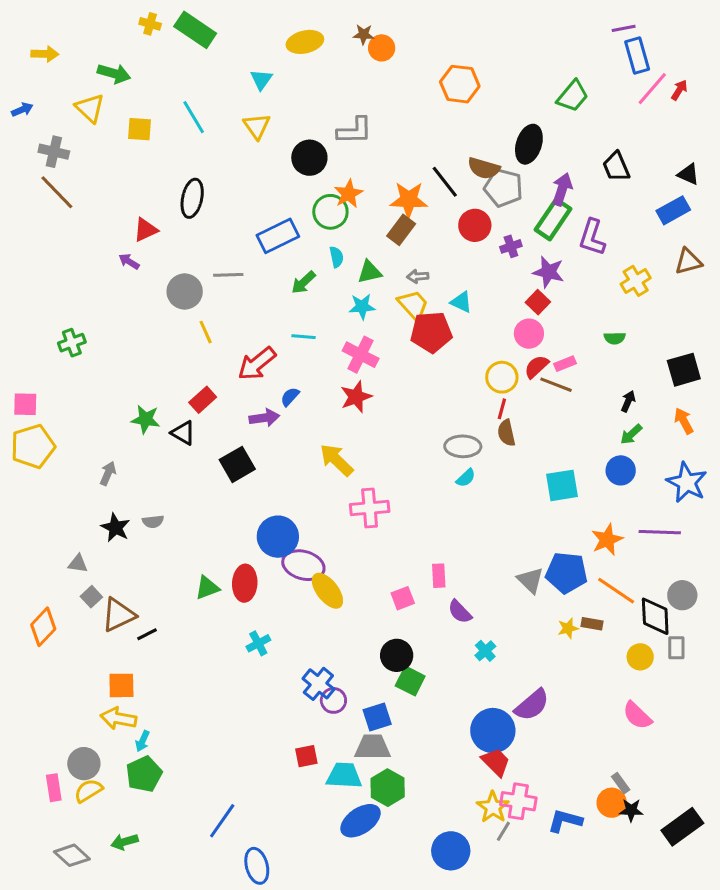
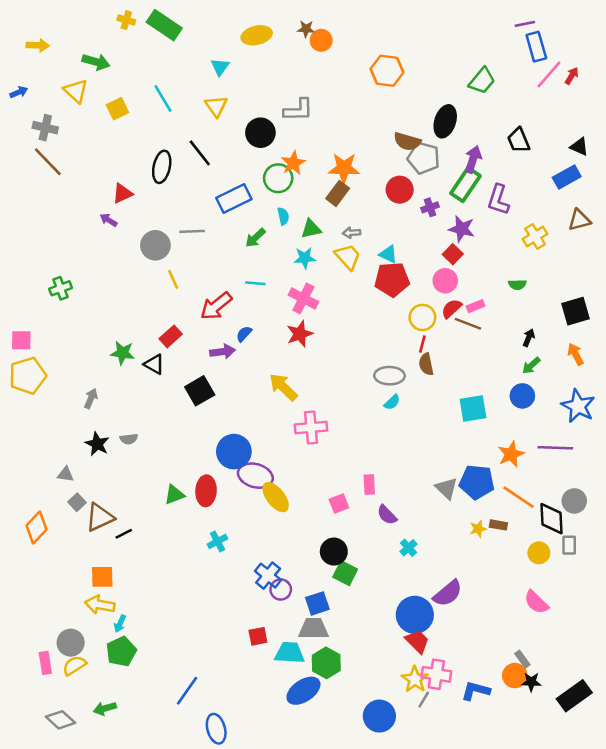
yellow square: (140, 129) -> (117, 109), turned -30
black line: (445, 182) -> (200, 153), moved
red pentagon: (431, 332) -> (392, 279), moved

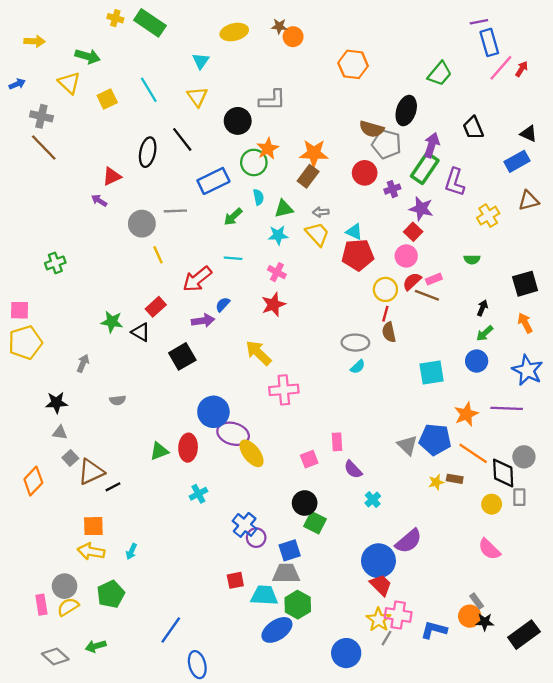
pink cross: (303, 298) -> (277, 272), size x0.7
black star: (97, 444) -> (56, 403), moved, turned -30
cyan arrow: (120, 624) -> (131, 551), moved

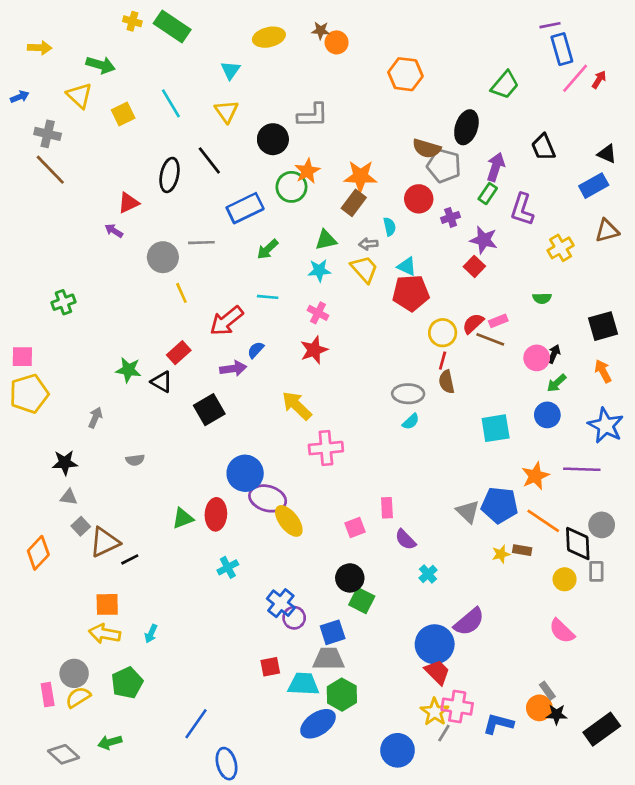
green rectangle: (425, 168) -> (488, 194), size x0.6
cyan semicircle: (258, 197) -> (390, 227), moved
pink circle: (406, 256) -> (537, 358), moved

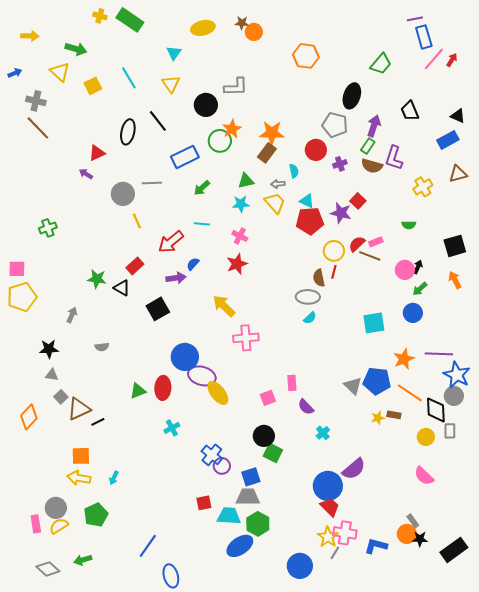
brown semicircle: (427, 148) -> (372, 166), moved
purple star: (484, 240) -> (341, 213), moved
brown semicircle: (447, 382) -> (319, 278), moved
blue star: (606, 426) -> (457, 375), moved

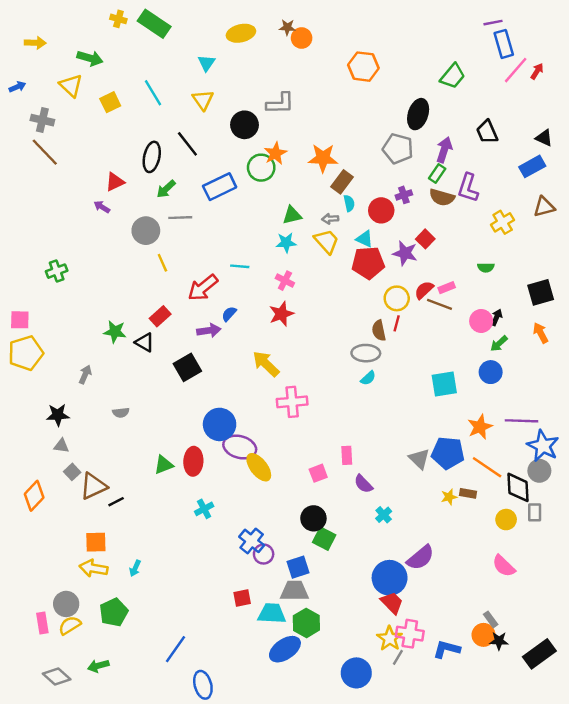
red circle: (316, 150) -> (381, 210), moved
brown rectangle: (267, 153) -> (342, 182), moved
green arrow: (202, 188) -> (166, 189), moved

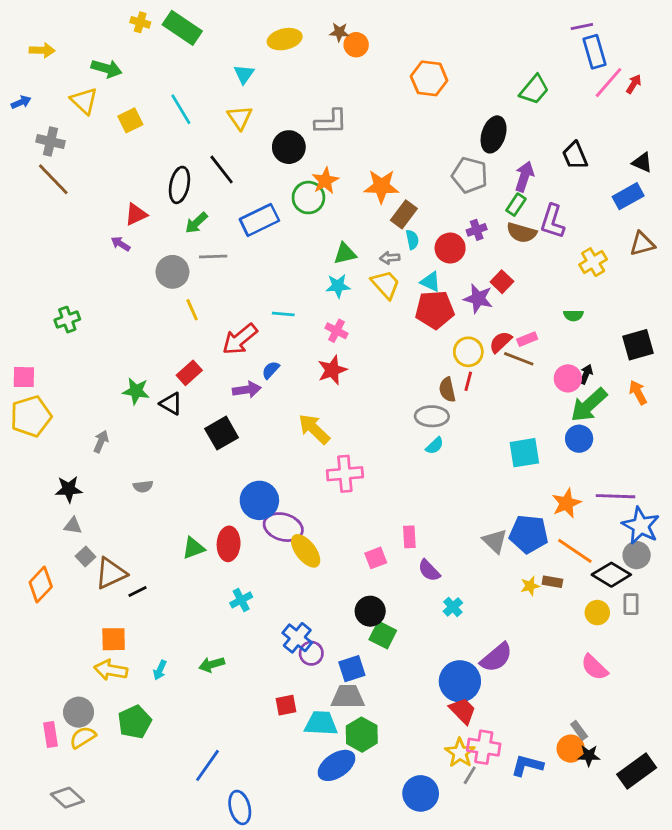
green arrow: (499, 344) -> (589, 405), size x1.8
black diamond: (518, 487) -> (611, 575), turned -56
green arrow: (98, 666) -> (212, 664), moved

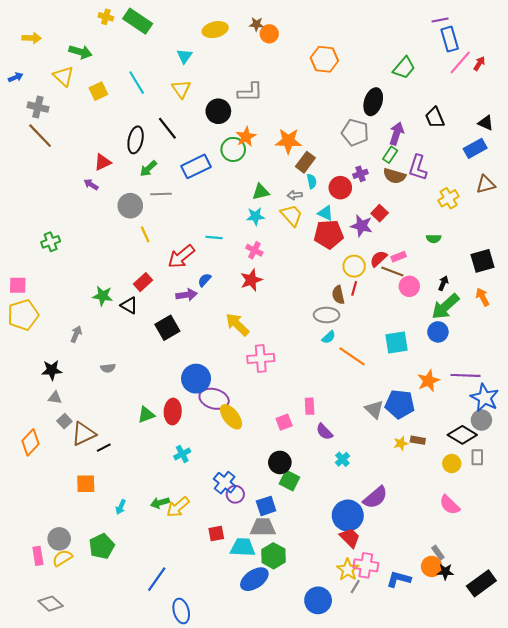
pink circle: (568, 378) -> (409, 286), moved
orange line: (575, 551) -> (352, 356), moved
yellow arrow: (111, 670) -> (178, 507), moved, turned -50

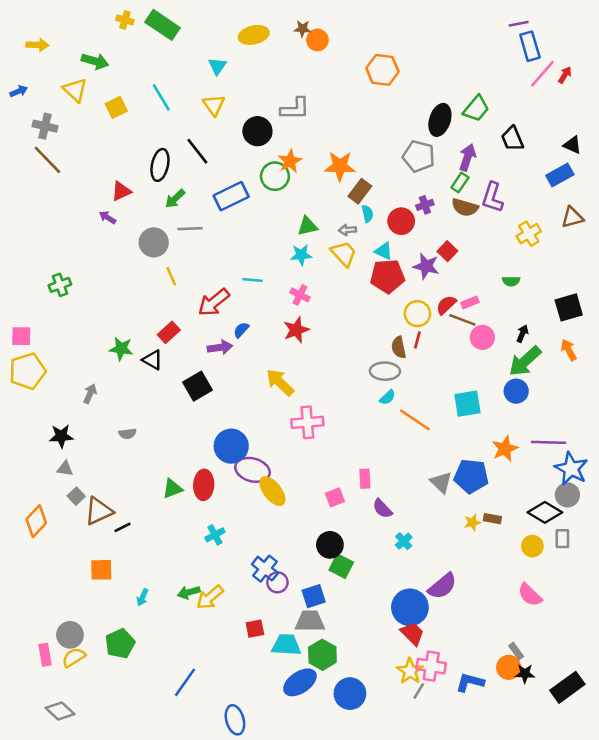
green trapezoid: (404, 68) -> (476, 109), moved
blue circle: (318, 600) -> (350, 694), moved
blue ellipse: (181, 611) -> (235, 720), moved

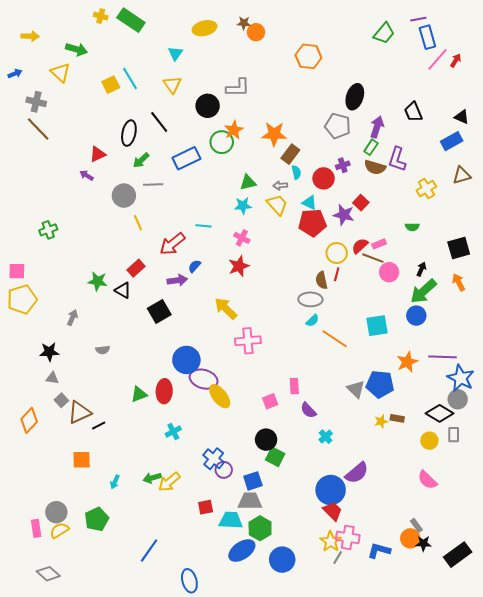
yellow square: (116, 107) -> (111, 85), moved
green trapezoid: (476, 109) -> (384, 33), moved

